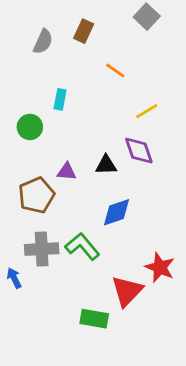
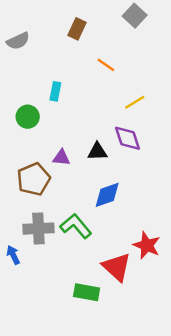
gray semicircle: (43, 42) -> (18, 41), moved, turned 40
red triangle: (127, 291) -> (117, 267), turned -32

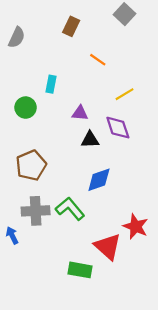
gray semicircle: (18, 41) -> (17, 37), turned -40
purple triangle: (61, 158) -> (80, 113), moved

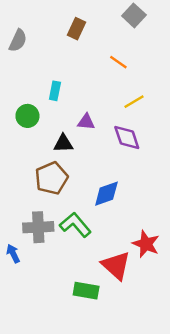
orange line: (98, 60) -> (118, 62), moved
black triangle: (90, 140) -> (63, 143), moved
brown pentagon: (31, 165) -> (51, 178), moved

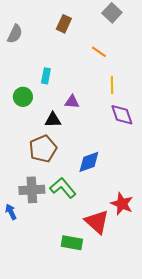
yellow line: (134, 102) -> (112, 85), turned -60
purple diamond: (127, 137) -> (122, 115), moved

